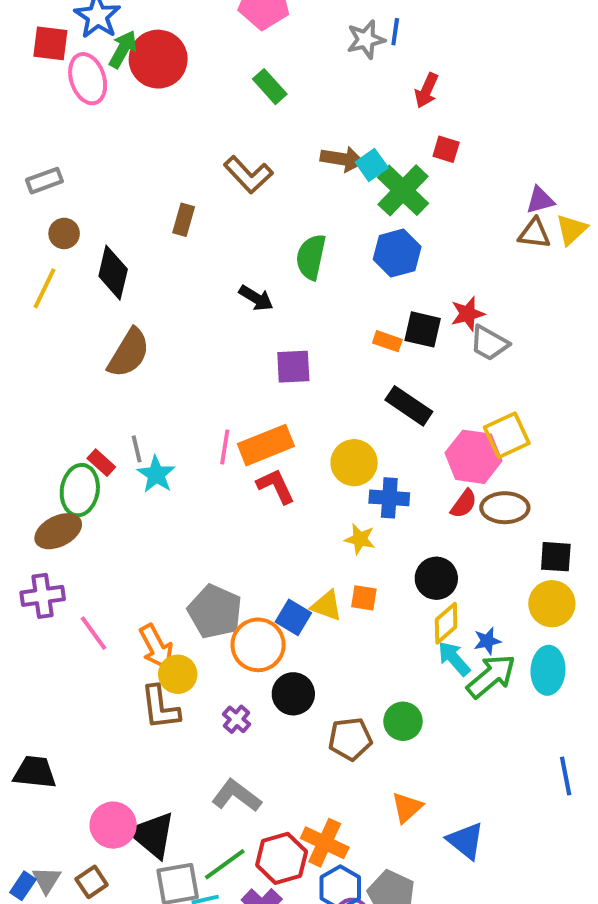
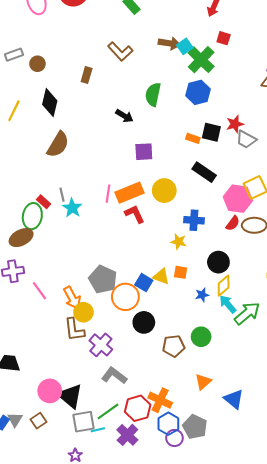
brown circle: (64, 233) -> (37, 64), moved
yellow circle: (354, 463) -> (164, 191), moved
blue star: (487, 641) -> (202, 295), moved
purple cross: (236, 719) -> (101, 345), moved, size x1.6

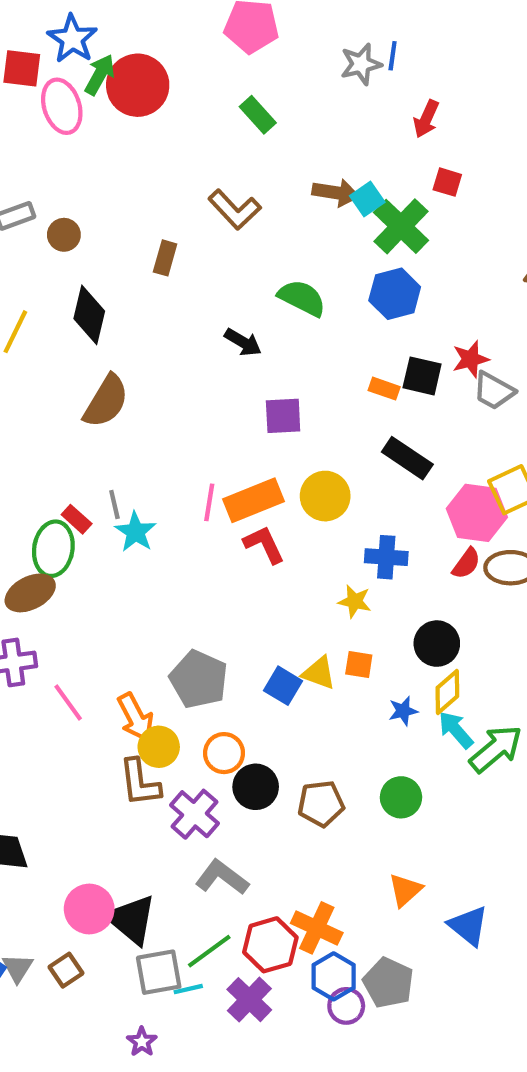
green semicircle: (153, 94) -> (302, 298), turned 105
orange circle: (125, 297) -> (224, 753), moved, size x0.7
black circle: (144, 322) -> (256, 787), moved
brown pentagon: (173, 346) -> (321, 804), moved

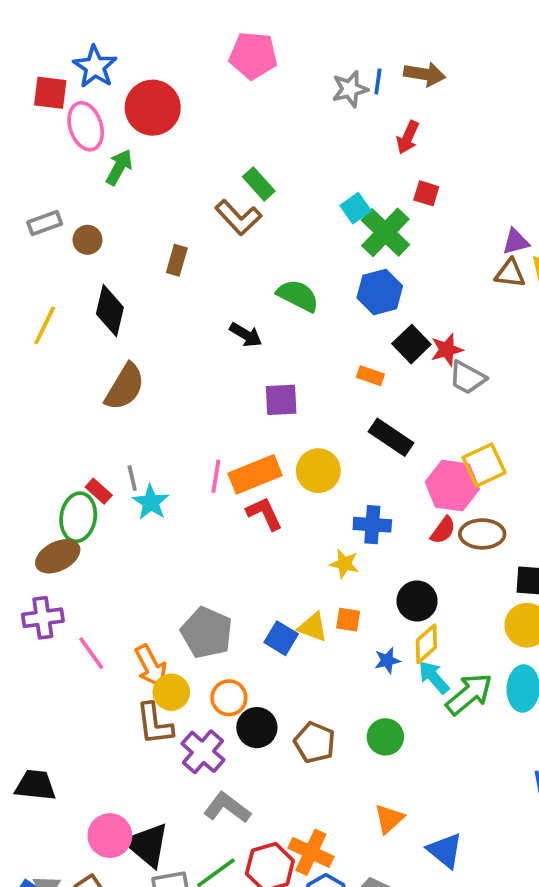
green arrow: (100, 75) -> (119, 167), moved
green rectangle: (258, 115) -> (259, 184), moved
brown arrow: (336, 193) -> (424, 74), moved
black square: (422, 376) -> (411, 344), moved, turned 33
brown pentagon: (321, 804) -> (315, 742), turned 30

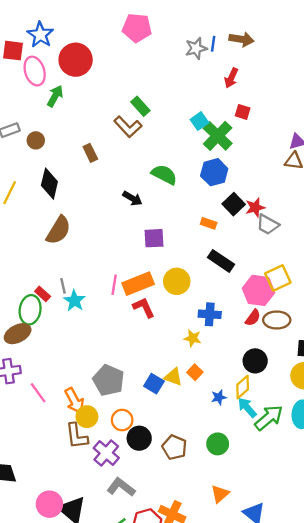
brown rectangle: (177, 260) -> (90, 153), turned -42
black circle: (417, 601) -> (255, 361), moved
orange square: (348, 620) -> (195, 372), turned 35

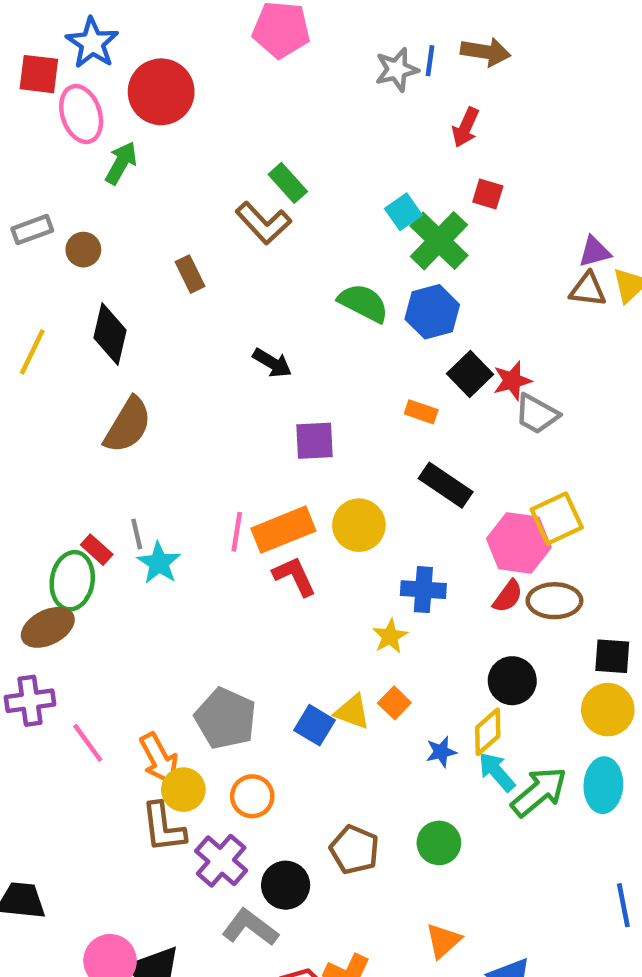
green semicircle: (164, 174) -> (363, 303), moved
yellow star: (193, 338) -> (390, 636), turned 30
black circle: (139, 438) -> (286, 885), moved

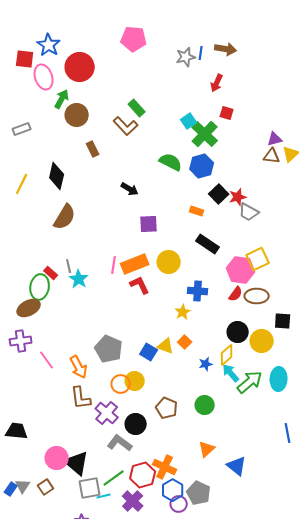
brown circle: (83, 250) -> (77, 115), moved, size x1.5
yellow circle: (608, 710) -> (262, 341), moved
yellow circle: (183, 790) -> (135, 381), moved

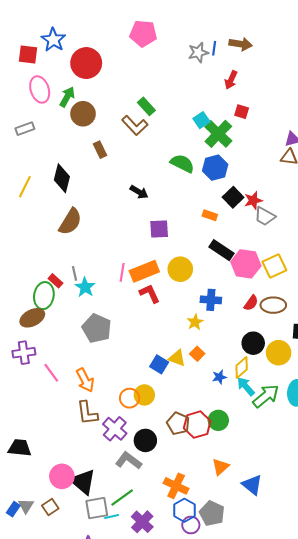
pink ellipse: (44, 77) -> (40, 89), moved
pink hexagon: (241, 270) -> (246, 264), moved
gray pentagon: (109, 349) -> (97, 328), moved
red hexagon: (143, 475) -> (197, 425), moved

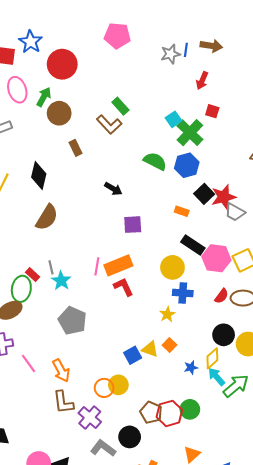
red star: (253, 200) -> (224, 197), size x1.4
yellow circle: (180, 269) -> (172, 267), moved
blue square: (159, 364) -> (133, 355), turned 30
black circle: (145, 440) -> (130, 437), moved

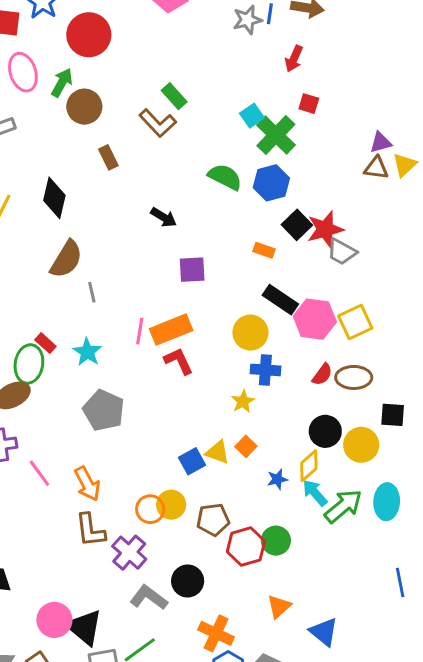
gray line: (51, 267) -> (92, 292), moved
brown pentagon: (151, 412) -> (213, 520), moved, turned -30

